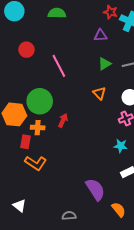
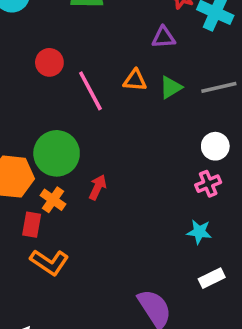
red circle: (26, 50) -> (49, 62), moved
orange triangle: (99, 93) -> (135, 80), moved, turned -40
orange cross: (38, 128) -> (53, 200), turned 32

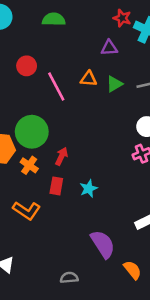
red rectangle: (32, 225) -> (56, 186), moved
cyan star: (199, 232) -> (89, 189), moved, turned -30

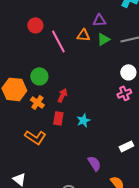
purple triangle: (109, 48) -> (99, 20), moved
green circle: (32, 132) -> (39, 76), size x0.7
purple semicircle: (103, 244) -> (94, 163), size x0.7

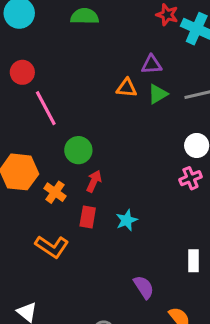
red circle: (35, 25) -> (22, 72), moved
pink line: (58, 41) -> (46, 108), moved
green circle: (39, 76) -> (78, 150), moved
white rectangle: (126, 146) -> (194, 261), turned -64

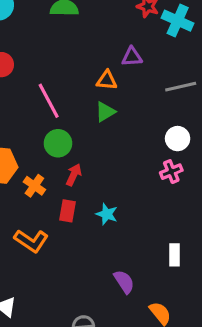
green triangle: (158, 94) -> (105, 112), moved
pink line: (46, 108) -> (49, 101), moved
cyan star: (127, 220) -> (107, 214), turned -30

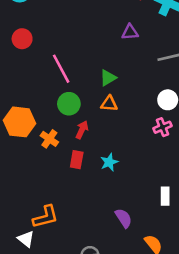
orange triangle: (107, 80) -> (109, 104), moved
cyan star: (107, 214) -> (109, 162), turned 30
orange L-shape: (31, 241) -> (45, 217), moved, turned -48

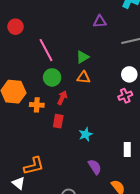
orange cross: (49, 139) -> (37, 105), turned -32
cyan star: (109, 162) -> (86, 134), moved

